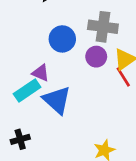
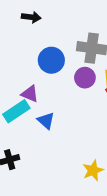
blue triangle: (57, 100) -> (46, 121), size x0.6

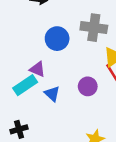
purple circle: (85, 78) -> (88, 86), moved

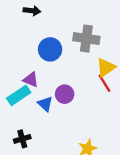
purple circle: (88, 86) -> (65, 94), moved
black cross: (19, 129) -> (22, 139), moved

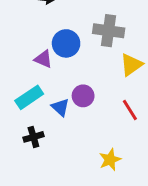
purple triangle: (31, 80) -> (43, 59), moved
red line: (104, 83) -> (130, 110), moved
black cross: (22, 139) -> (33, 137), moved

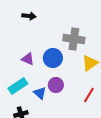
blue circle: (66, 43) -> (53, 58), moved
red line: (130, 110) -> (89, 95), turned 63

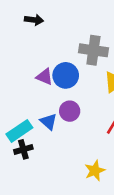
purple triangle: (28, 59) -> (45, 77), moved
cyan rectangle: (18, 86) -> (19, 131), moved

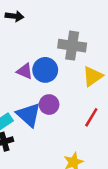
blue triangle: (48, 122) -> (29, 115), size x1.5

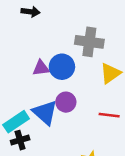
purple triangle: (25, 71) -> (41, 68), turned -30
red line: (91, 117) -> (109, 115), turned 66

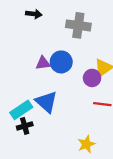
gray cross: (89, 42) -> (78, 25), moved
purple circle: (66, 102) -> (92, 78), moved

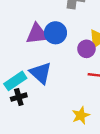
purple triangle: (43, 63) -> (37, 34), size x1.5

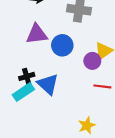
purple triangle: (37, 34) -> (37, 34), moved
black cross: (19, 97) -> (27, 76), moved

